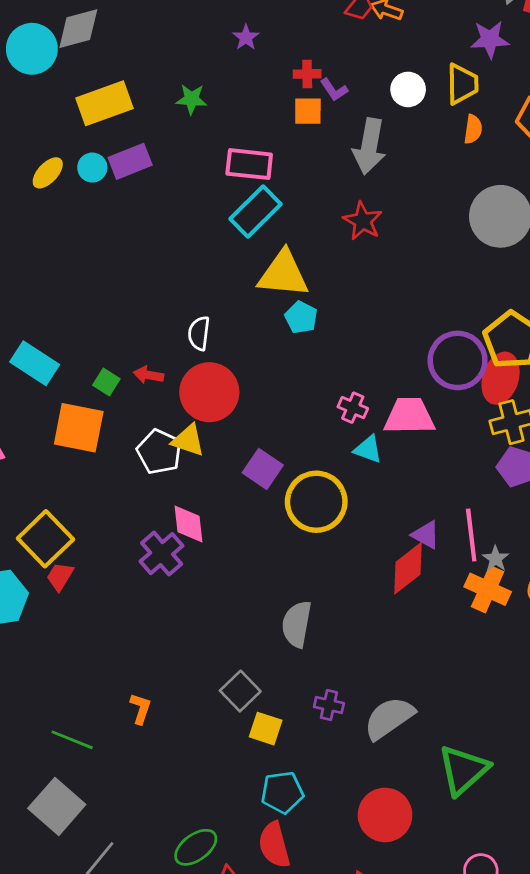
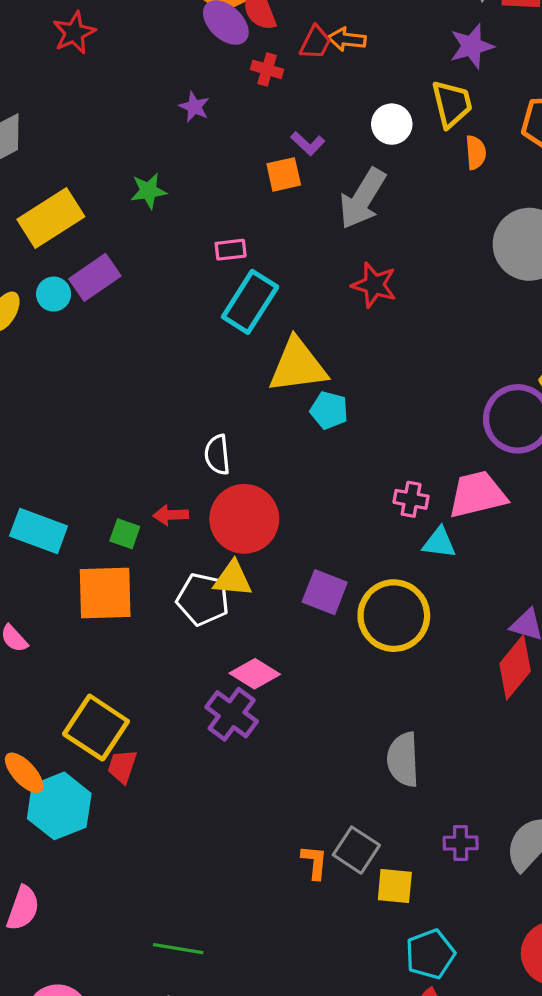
red cross: (307, 74) -> (267, 69), moved, turned 30
gray arrow: (369, 146) -> (362, 199), turned 34
pink rectangle: (249, 164) -> (231, 250), size x0.6
pink diamond: (189, 524) -> (255, 674), turned -39
orange L-shape: (141, 709) -> (315, 862), moved

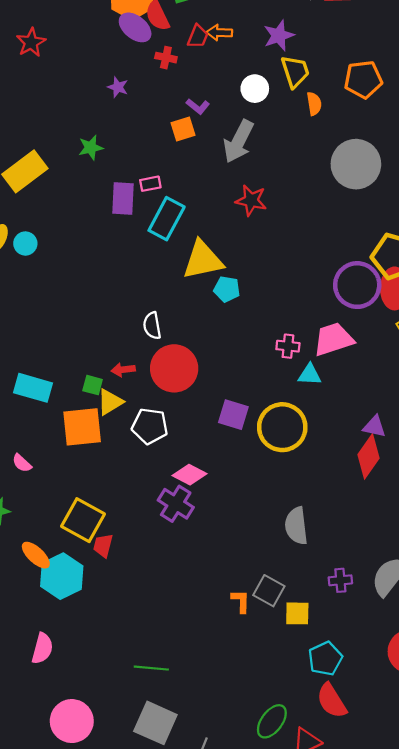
purple star: (472, 46) -> (279, 35), moved
purple rectangle: (95, 277) -> (123, 199), moved, turned -48
cyan circle: (54, 294) -> (25, 244), moved
yellow triangle: (233, 579) -> (110, 402), moved, turned -32

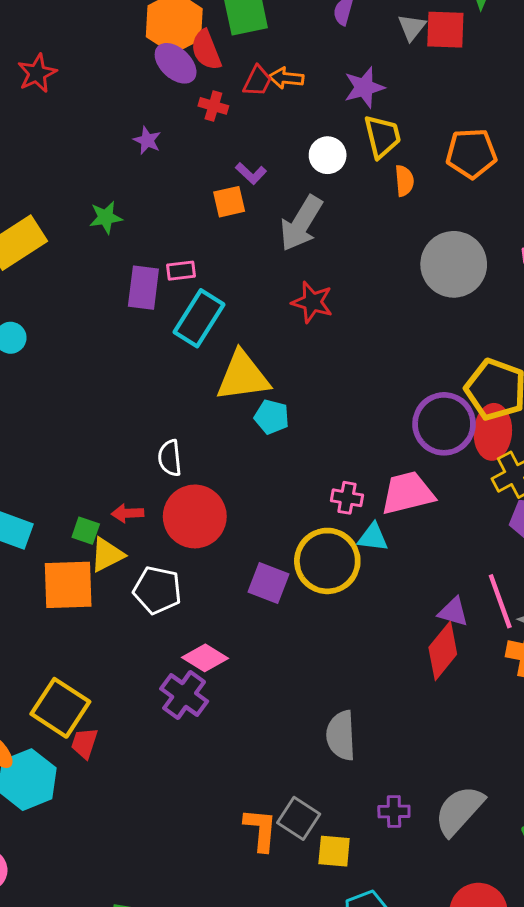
yellow circle: (282, 427) -> (327, 561), moved
orange L-shape: (241, 601) -> (261, 830), size x1.4

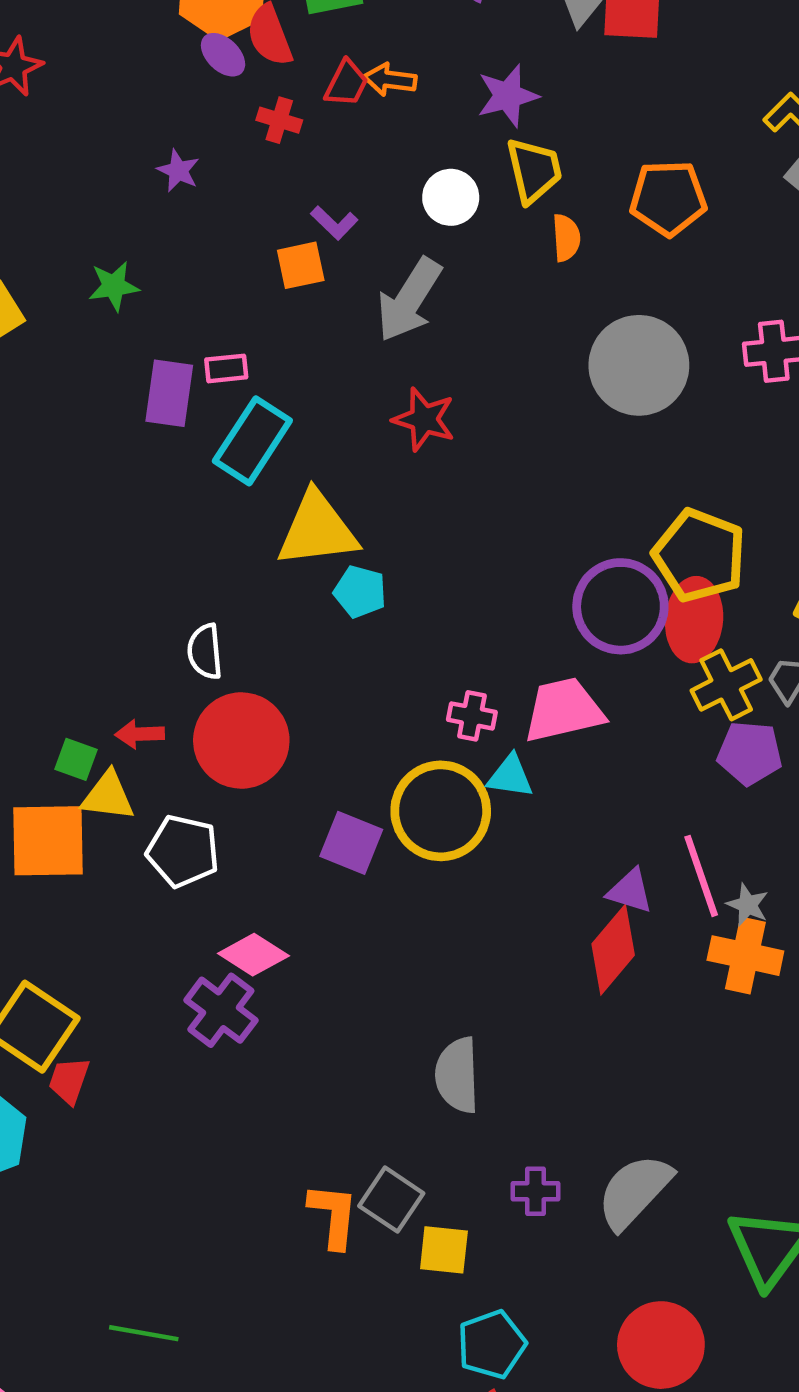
purple ellipse: (176, 63) -> (223, 55), size x0.7
yellow triangle: (107, 555) -> (108, 796), turned 33

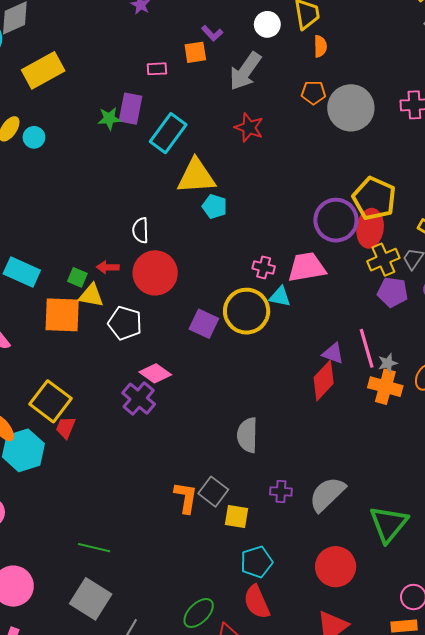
orange pentagon: (668, 198) -> (314, 93), moved, size x0.7
green star: (114, 286) -> (109, 119), moved
pink rectangle: (226, 368) -> (157, 69), moved
gray star: (748, 905) -> (388, 363), turned 30

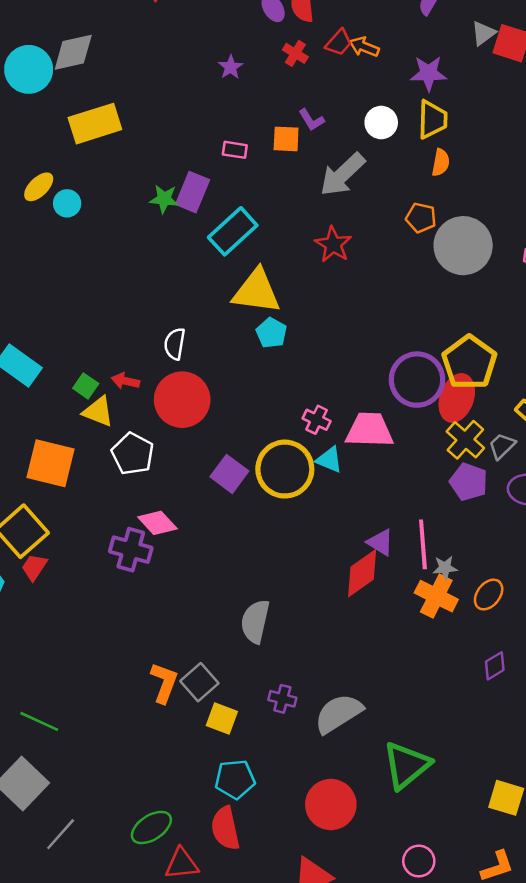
yellow cross: (383, 260) -> (465, 440), turned -36
orange square: (62, 315) -> (50, 463), moved
purple cross: (139, 399) -> (131, 550), turned -36

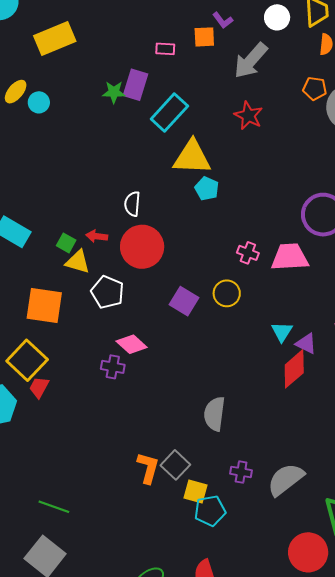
cyan triangle: (329, 460) -> (282, 332), moved, turned 45
yellow circle: (285, 469) -> (227, 293), size x0.6
purple cross: (131, 550) -> (113, 367), size x0.7
cyan pentagon: (235, 779) -> (210, 511), moved
red circle: (331, 805) -> (308, 552), moved

